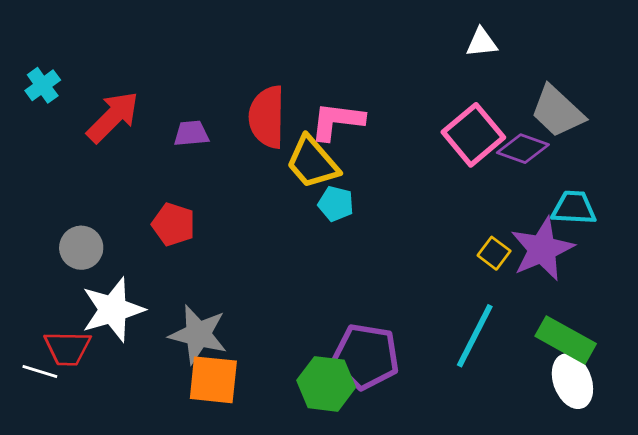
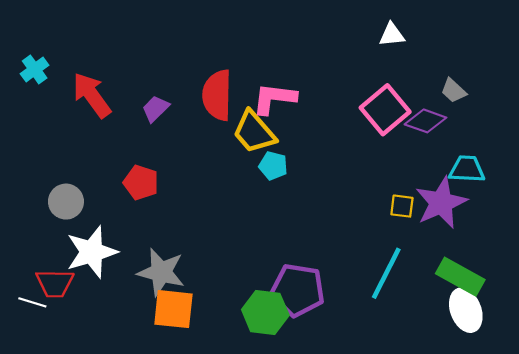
gray trapezoid: (557, 111) -> (453, 91), size x0.6
red arrow: (113, 117) -> (92, 95), turned -81
purple trapezoid: (191, 133) -> (156, 109), turned -40
yellow square: (494, 253) -> (402, 206), turned -30

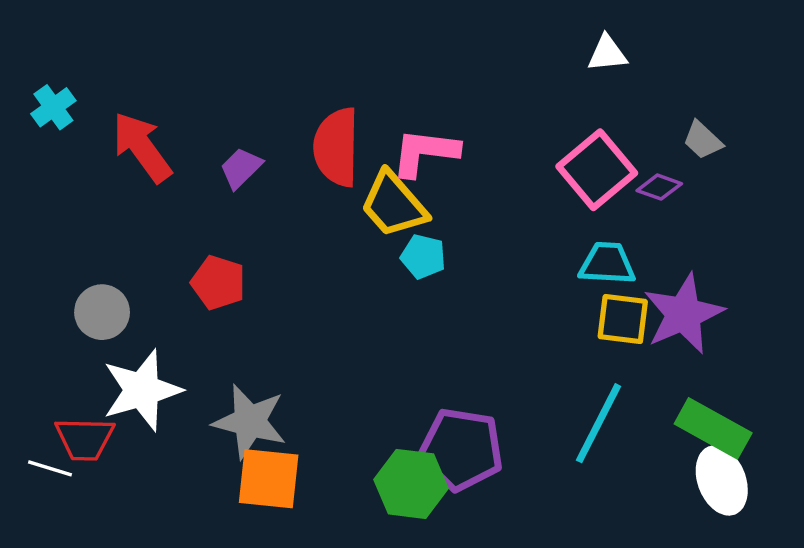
purple diamond: (425, 121) -> (659, 187), size x0.7
cyan trapezoid: (467, 169) -> (607, 263), moved
yellow square: (402, 206) -> (623, 319), size x1.4

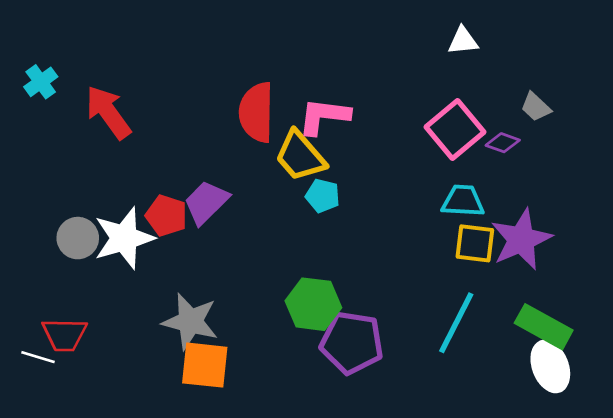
purple trapezoid: (241, 168) -> (206, 202), moved, size x1.4
white star: (142, 390) -> (124, 238), moved
green hexagon: (411, 484) -> (313, 304), moved

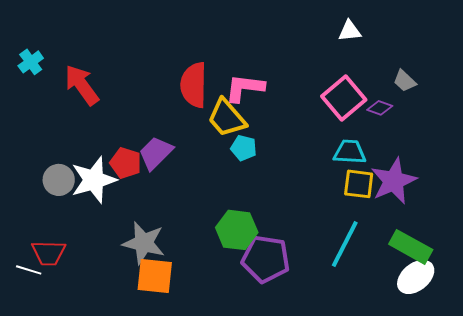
white ellipse: (550, 366) -> (416, 277), turned 72

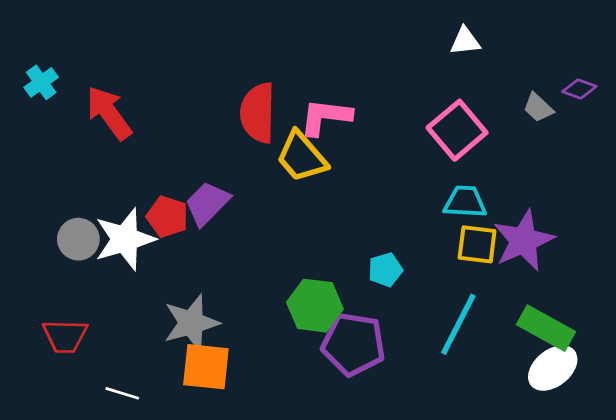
purple diamond: (380, 108) -> (579, 89), moved
cyan pentagon: (244, 148) -> (385, 270), moved, turned -30
gray star: (144, 243) -> (191, 323), turned -30
white line: (29, 270) -> (122, 393), moved

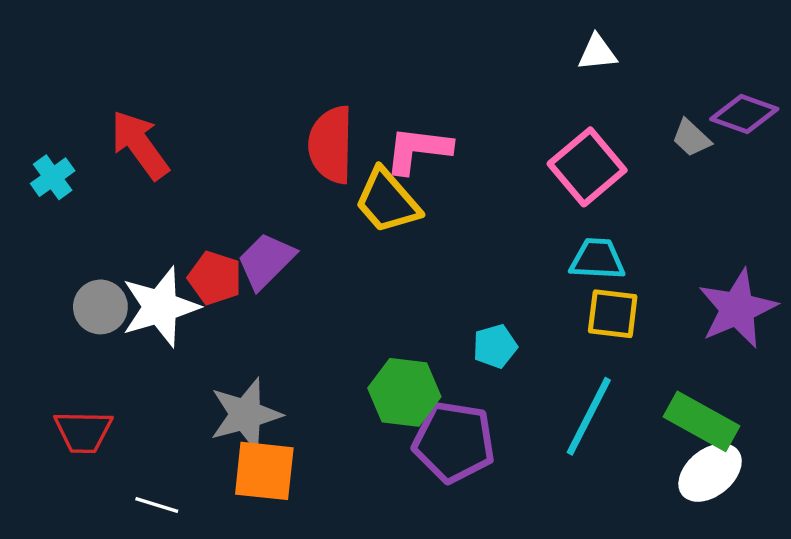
cyan cross: (41, 82) -> (53, 177), moved
purple diamond: (579, 89) -> (744, 114), size x1.5
purple star: (524, 240) -> (737, 309), moved

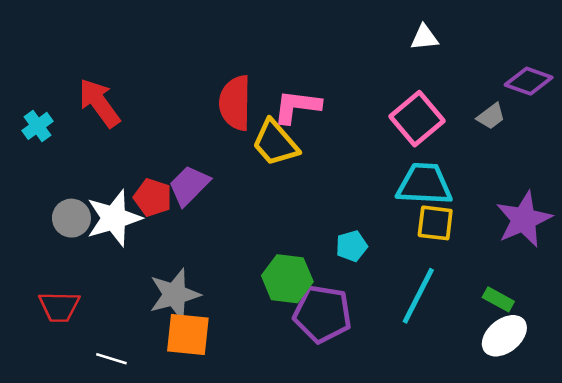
gray trapezoid: (691, 138) -> (491, 116), moved, turned -80
cyan trapezoid: (597, 259) -> (424, 184), size x1.4
green rectangle: (701, 421) -> (498, 299), size x0.6

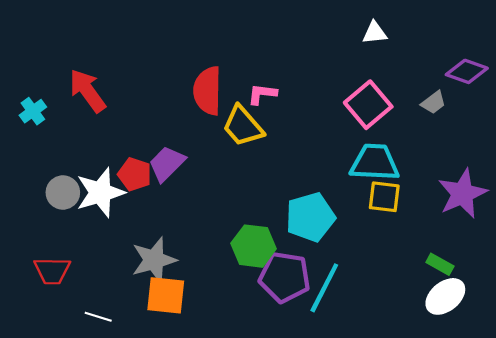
pink L-shape: (297, 107) -> (262, 94), size x0.7
cyan pentagon: (352, 246) -> (310, 217), size x1.8
cyan line: (418, 296) -> (324, 288), moved

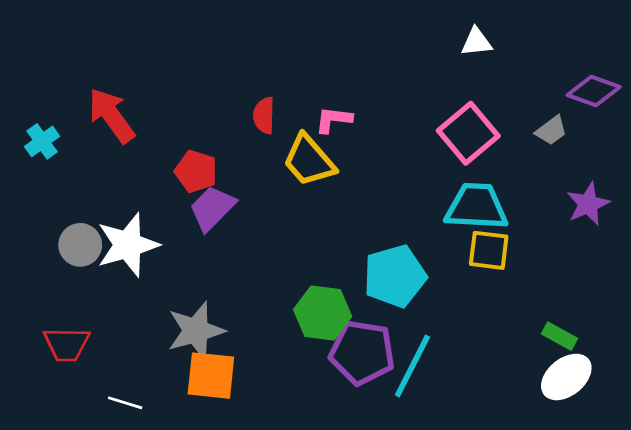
red semicircle: (207, 91) -> (264, 116), size x0.6
red pentagon: (135, 174) -> (196, 171), moved
purple star: (462, 194) -> (588, 204), moved, size x0.7

